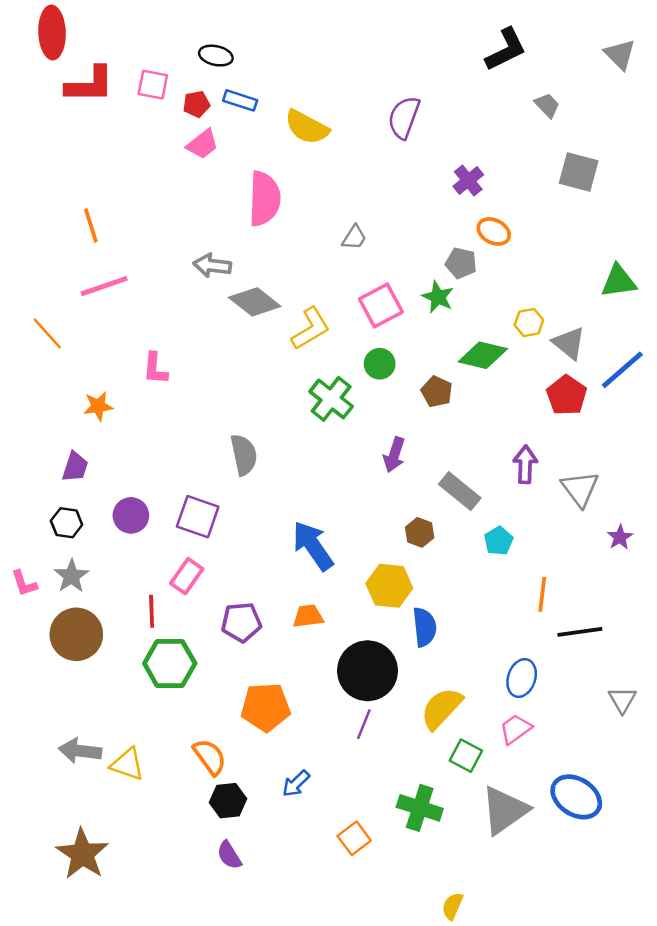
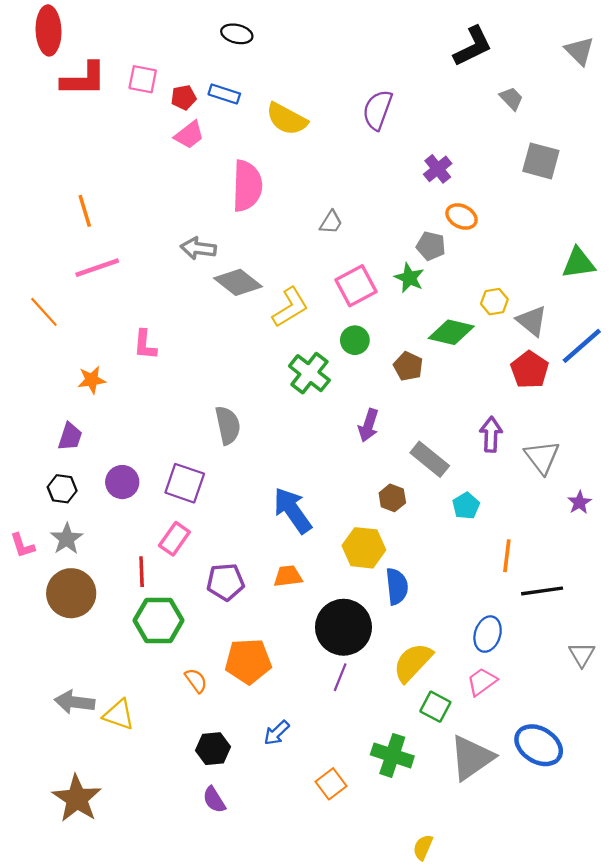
black ellipse: (216, 56) -> (237, 34), moved
orange semicircle: (210, 757) -> (196, 681), moved, size x0.7

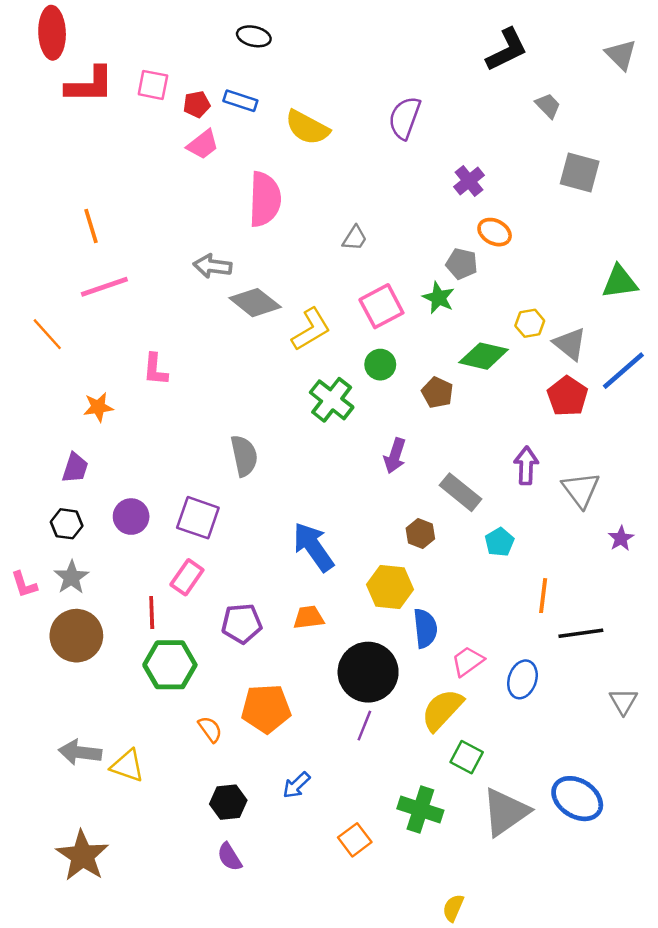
pink trapezoid: (482, 682) -> (468, 661), moved

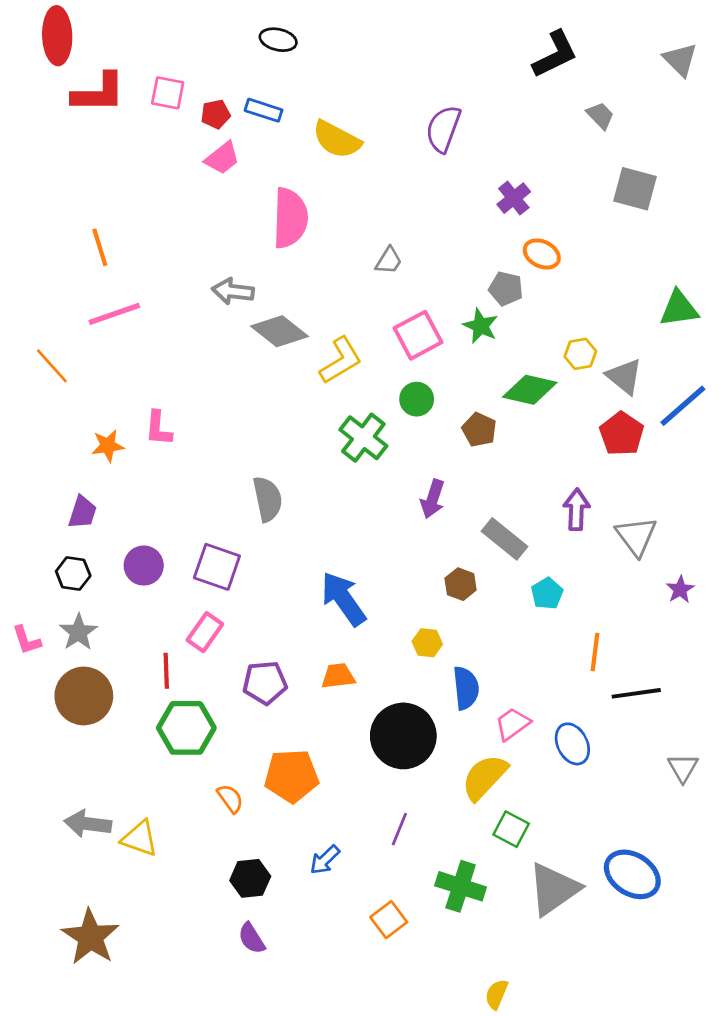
pink L-shape: (155, 369) -> (158, 428), moved
yellow hexagon: (390, 587) -> (427, 643), size x0.6
blue ellipse: (522, 679) -> (572, 744), turned -45
purple line: (364, 726) -> (399, 829), moved

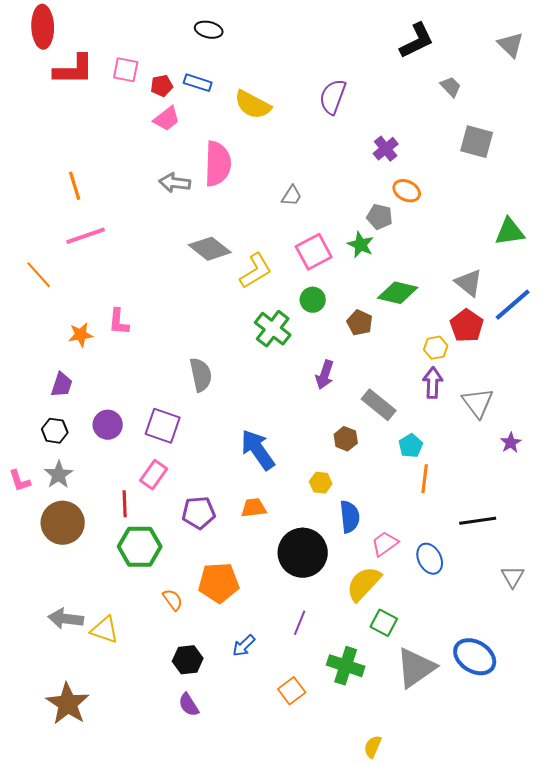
gray arrow: (233, 291) -> (175, 183), moved
yellow hexagon: (580, 354) -> (436, 348), moved
orange line: (595, 652) -> (425, 479), moved

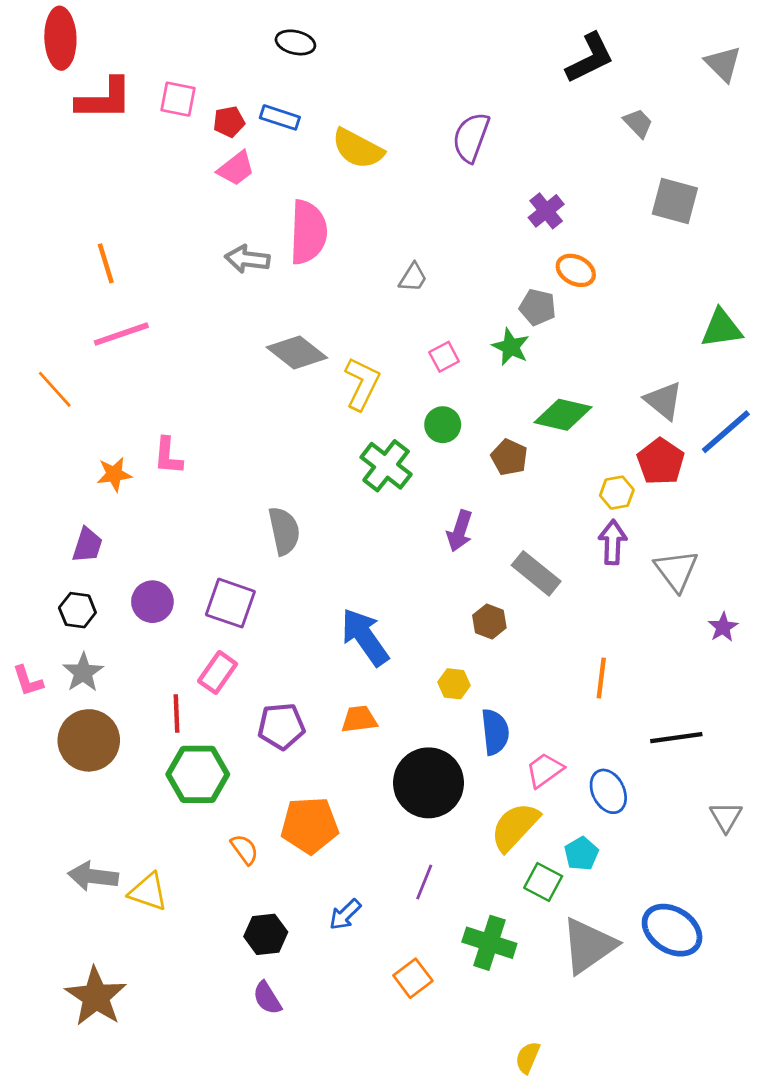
pink square: (314, 252) -> (444, 357), size x0.6
yellow L-shape: (256, 271) -> (362, 384), turned -33
cyan pentagon: (411, 446) -> (581, 854), moved

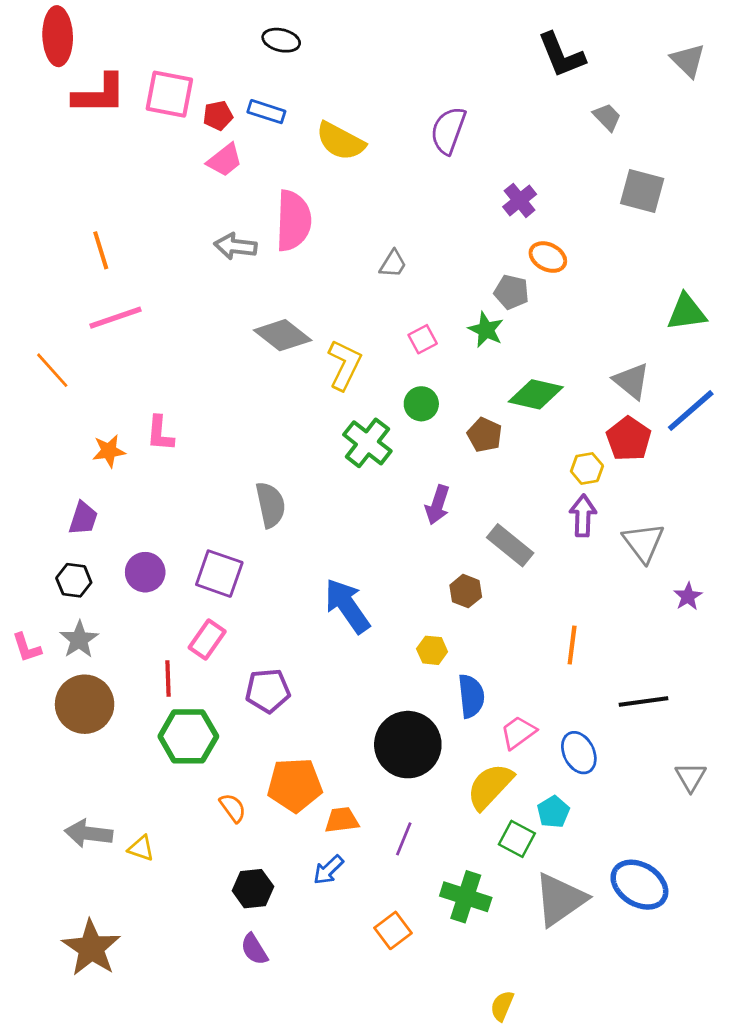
black L-shape: (590, 58) -> (561, 55), turned 94
pink square: (178, 99) -> (169, 94), size x1.4
orange trapezoid: (359, 719) -> (342, 820), moved
yellow triangle: (148, 892) -> (141, 848), size x0.7

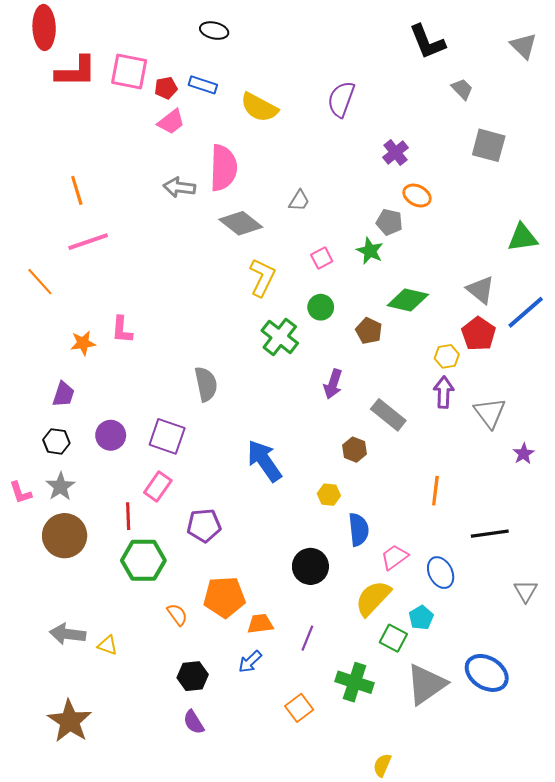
gray diamond: (283, 335) -> (241, 223), moved
black circle: (408, 745) -> (310, 566), size x0.7

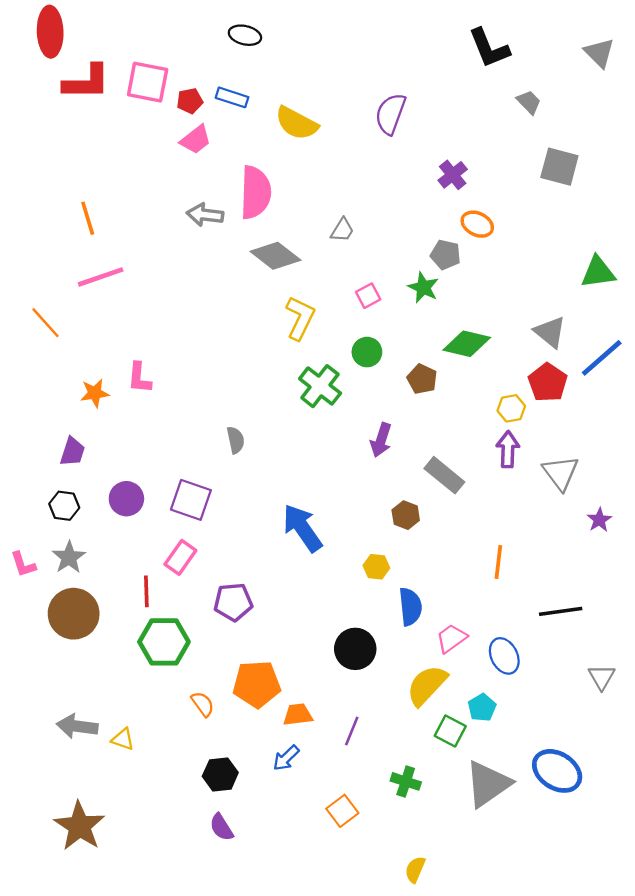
gray semicircle: (206, 384) -> (236, 440), size x0.7
green cross: (355, 682) -> (406, 781), size x0.7
yellow semicircle: (382, 765) -> (415, 869), moved

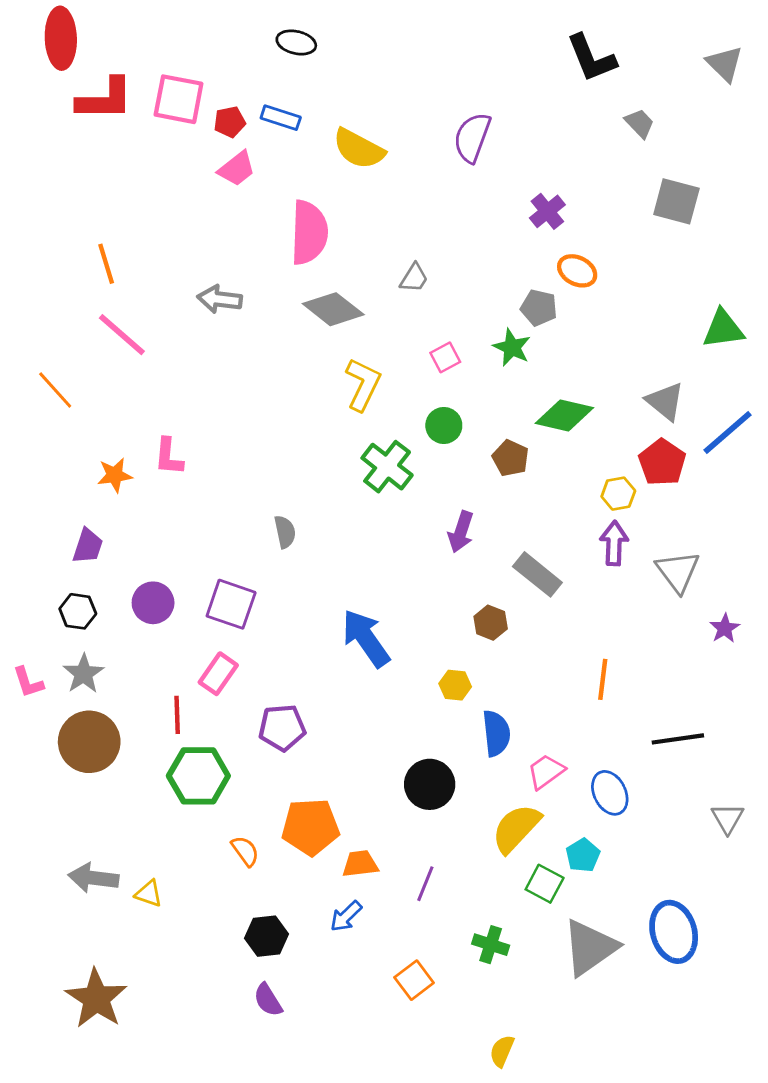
gray arrow: (205, 215) -> (220, 299), moved
pink line: (101, 277) -> (122, 335), turned 60
blue ellipse: (557, 771) -> (674, 932), turned 42

